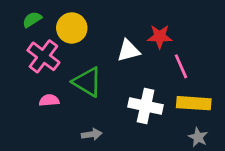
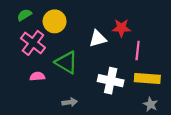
pink line: (181, 66) -> (138, 50), turned 30

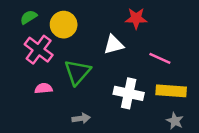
red star: (121, 28) -> (136, 18), moved
pink line: (138, 50) -> (160, 58), turned -72
green triangle: (66, 62) -> (77, 72), turned 40

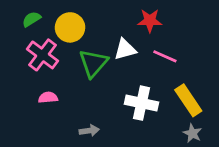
pink line: (160, 58) -> (165, 56), moved
green triangle: (77, 72) -> (93, 63), moved
yellow rectangle: (171, 91) -> (188, 100), turned 52

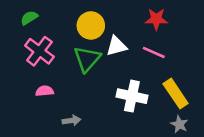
red star: (150, 21) -> (156, 19), moved
yellow circle: (70, 27) -> (91, 25), moved
gray arrow: (89, 131) -> (72, 121), moved

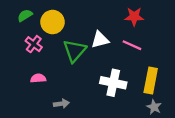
yellow circle: (91, 25) -> (52, 22), moved
pink cross: (39, 51) -> (34, 44), size x0.7
yellow rectangle: (176, 94) -> (151, 81), turned 45

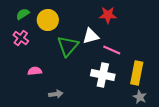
red star: (134, 17) -> (108, 15), moved
pink cross: (34, 44) -> (21, 38), moved
pink line: (132, 45) -> (112, 50), moved

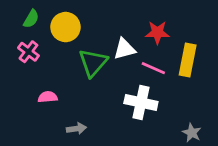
green semicircle: (23, 14) -> (31, 19), turned 152
red star: (108, 15) -> (157, 33), moved
yellow rectangle: (137, 73) -> (188, 60), moved

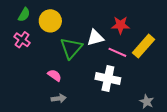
yellow rectangle: (188, 60) -> (144, 46), turned 30
pink semicircle: (48, 97) -> (54, 75), moved, turned 40

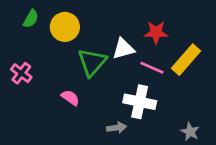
pink cross: (22, 40) -> (21, 73), moved
gray arrow: (59, 98) -> (117, 128), moved

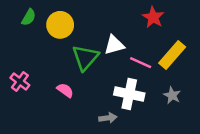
red star: (156, 32) -> (153, 17), moved, turned 30
pink cross: (21, 73) -> (20, 81), moved
gray star: (190, 132) -> (172, 95), moved

